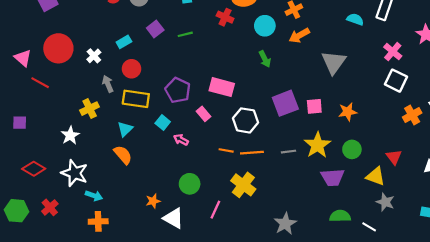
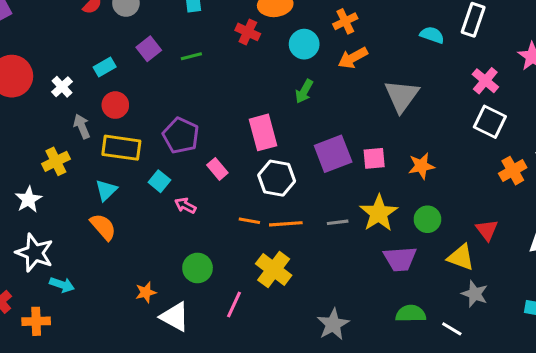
green arrow: (265, 59) -> (304, 91), turned 56
pink rectangle: (222, 87) -> (263, 132), moved, turned 60
orange cross: (98, 221) -> (36, 321), moved

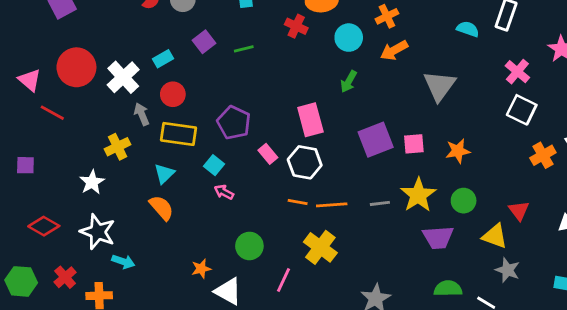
white cross: (62, 87) -> (123, 77), size x1.6
white hexagon: (277, 178) -> (305, 162), moved
pink arrow: (185, 206) -> (224, 192), moved

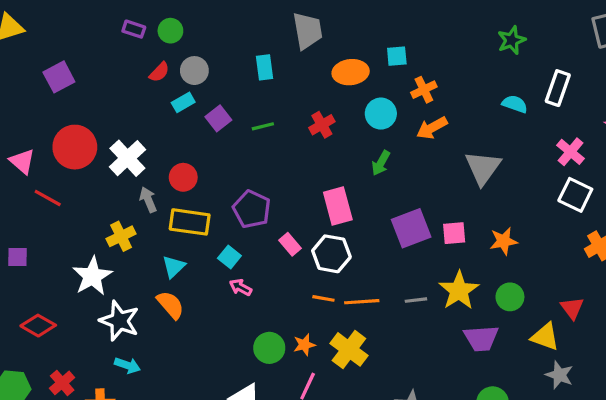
red cross: (296, 26) -> (322, 125), moved, turned 35
cyan rectangle: (163, 59) -> (183, 102), moved
white star: (92, 182) -> (92, 276), size x1.4
white star: (98, 232) -> (119, 321), moved
orange star: (201, 269) -> (304, 345), moved

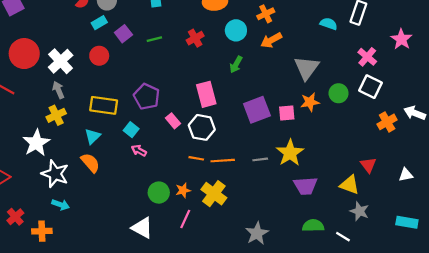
red circle: (183, 177) -> (99, 56), moved
gray arrow: (148, 200) -> (58, 90), moved
orange star: (504, 241) -> (310, 102), moved
green circle: (510, 297) -> (339, 93), moved

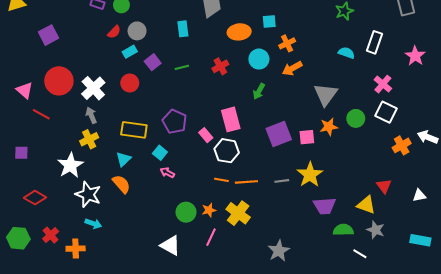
pink star: (401, 39) -> (415, 56), moved
pink rectangle: (173, 121) -> (206, 135), moved
green semicircle: (313, 226) -> (343, 230), moved

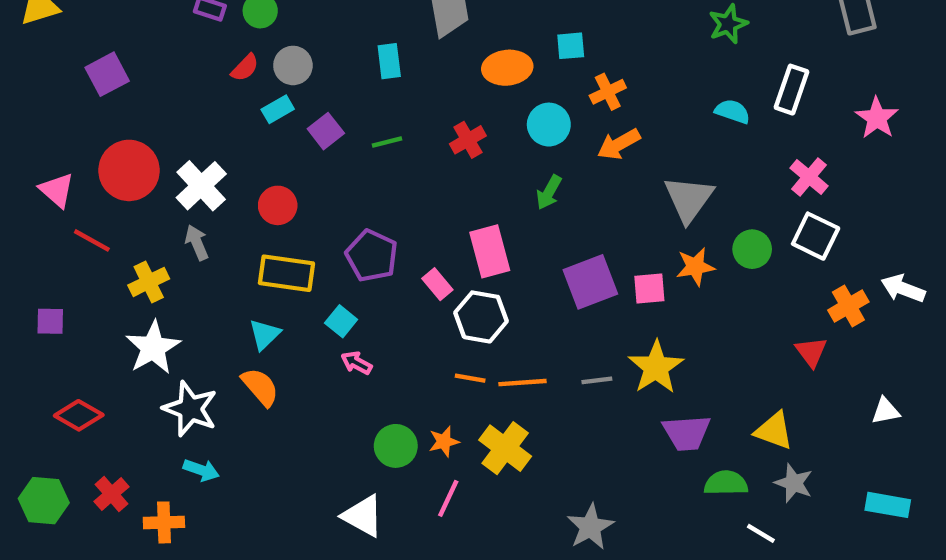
red circle: (130, 83) -> (278, 205), moved
yellow cross: (89, 139) -> (149, 282), moved
red triangle: (384, 186) -> (811, 352), moved

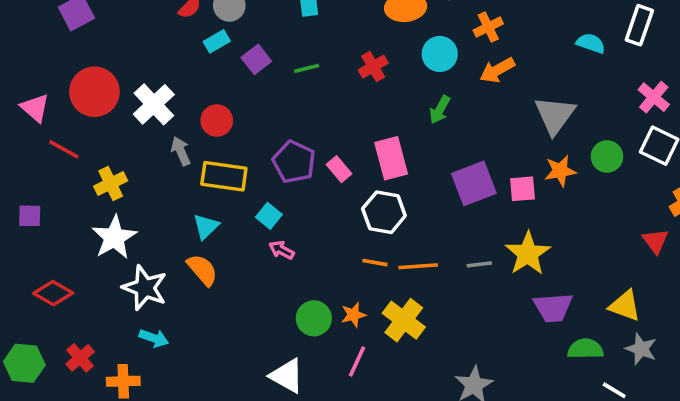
gray arrow: (197, 243) -> (181, 151), moved
pink rectangle: (437, 284) -> (339, 169), moved

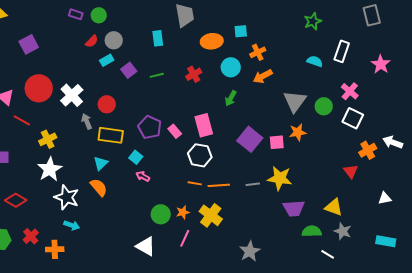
green circle: (607, 156) -> (324, 106), moved
purple square: (474, 183) -> (250, 139), turned -30
yellow star: (528, 254) -> (280, 178), turned -30

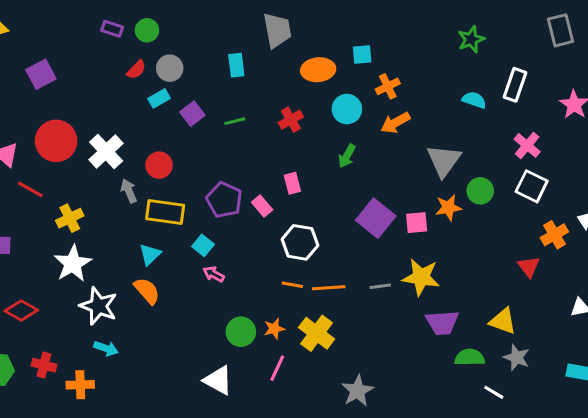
green circle: (324, 106) -> (480, 191), moved
pink rectangle: (204, 125) -> (292, 183), moved, size x0.6
red cross: (31, 236) -> (44, 365), turned -35
gray star: (250, 251) -> (357, 391), moved

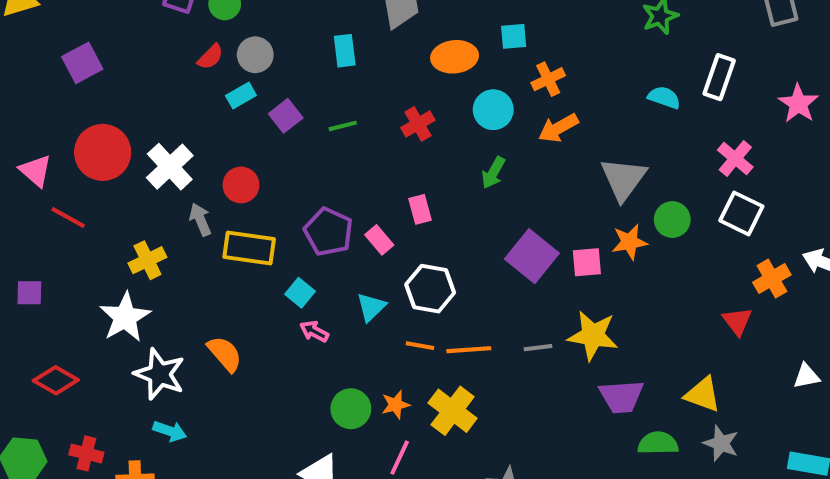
yellow cross: (70, 218) -> (147, 260), moved
cyan triangle: (150, 254) -> (371, 307), moved

